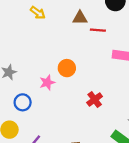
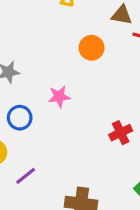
orange circle: (67, 68) -> (92, 48), moved

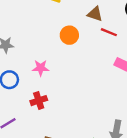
red cross: (121, 133) -> (39, 101), moved

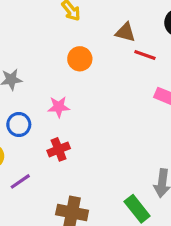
orange circle: (69, 35) -> (80, 59), moved

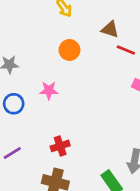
red cross: (59, 149) -> (60, 146), moved

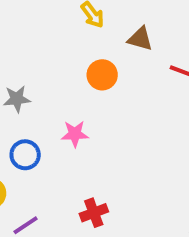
brown triangle: (110, 29) -> (140, 39), moved

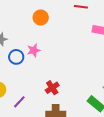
blue circle: (25, 155) -> (16, 57), moved

